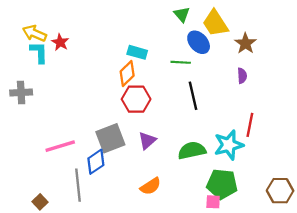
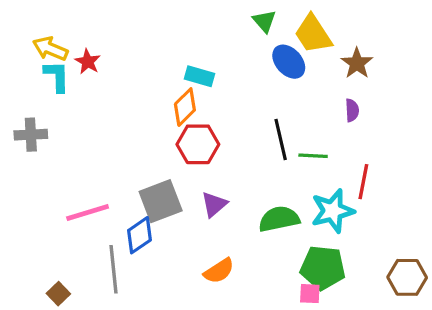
green line: (181, 62) -> (313, 156), moved

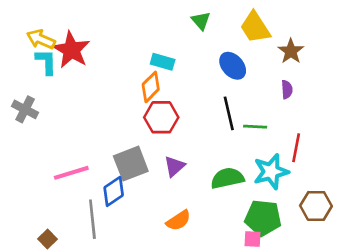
green triangle: (264, 21) -> (201, 21), moved
red star: (88, 62) -> (71, 50), size x1.8
blue ellipse: (289, 62) -> (233, 66), moved
gray cross: (31, 135) -> (25, 109), turned 30
brown hexagon: (407, 277) -> (316, 206), moved

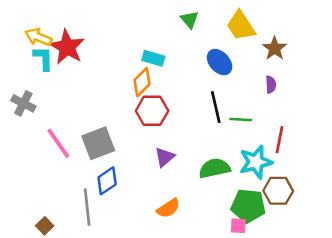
gray square: (131, 164) -> (98, 143), moved
pink line: (71, 173) -> (58, 143), moved, turned 72
brown hexagon: (316, 206) -> (278, 191), moved

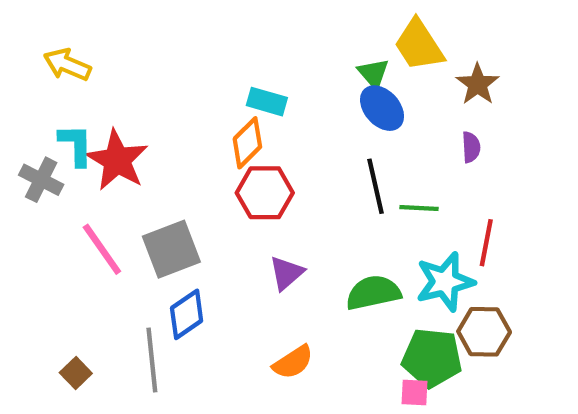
green triangle: (190, 20) -> (373, 73), moved
red star: (67, 47) -> (117, 160), moved
cyan L-shape: (43, 58) -> (76, 145), moved
brown square: (45, 226) -> (76, 373), moved

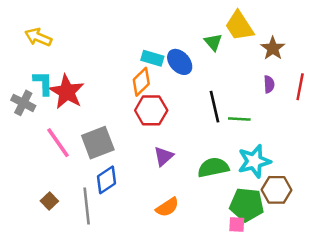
blue ellipse: (382, 108) -> (180, 62), moved
red line: (486, 243) -> (300, 87), moved
brown square: (76, 373) -> (49, 201), moved

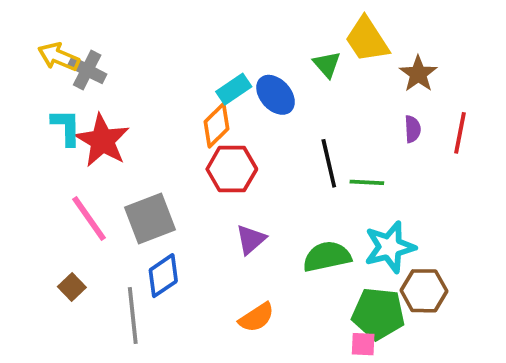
cyan rectangle: (152, 58) -> (234, 89), turned -50
gray cross: (23, 103) -> (87, 70), moved
brown square: (49, 201) -> (72, 287), moved

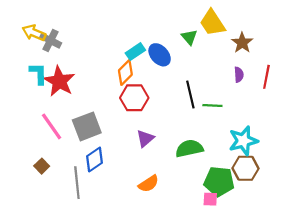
cyan star: (390, 247) -> (243, 141), moved

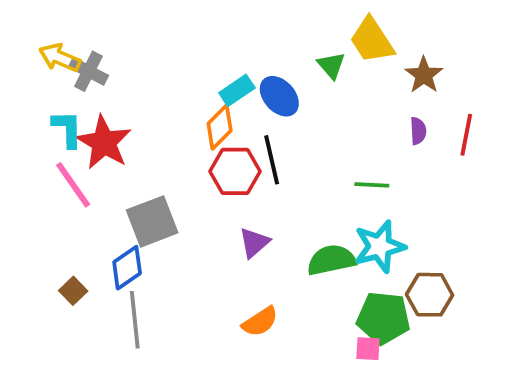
black line: (190, 94) -> (272, 160), moved
pink line: (52, 126) -> (73, 185), moved
cyan star: (243, 141) -> (380, 247), moved
blue diamond: (95, 159) -> (127, 268), moved

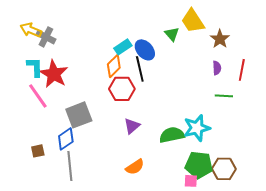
black line: (272, 160) -> (140, 69), moved
green line: (372, 185) -> (224, 96), moved
brown square: (73, 291) -> (38, 151), turned 32
brown hexagon: (430, 295) -> (224, 169), moved

